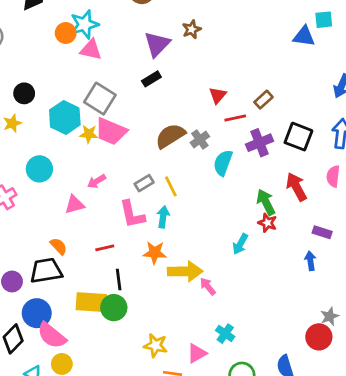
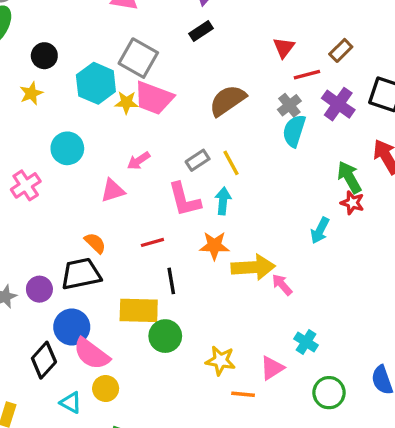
gray cross: (200, 139) -> (289, 105), moved
purple cross: (260, 143) -> (338, 104), turned -30
green circle: (114, 308) -> (165, 336), moved

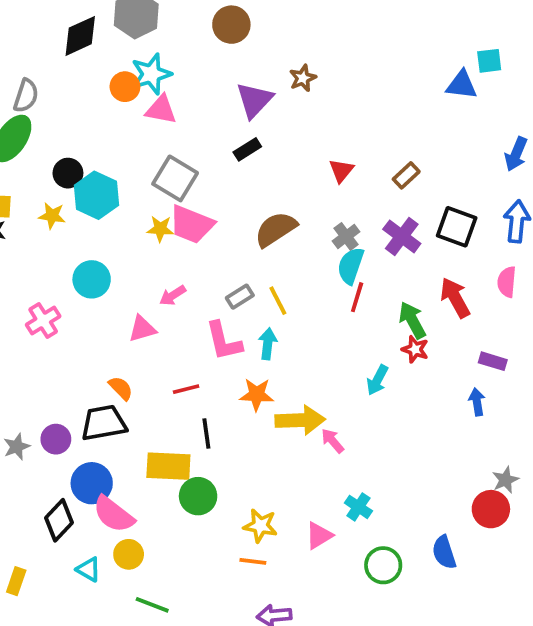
red line: (307, 75) -> (357, 297), moved, turned -60
cyan hexagon: (96, 83) -> (96, 195), moved
yellow star: (31, 93) -> (52, 216), turned 30
orange line: (243, 394) -> (253, 561), moved

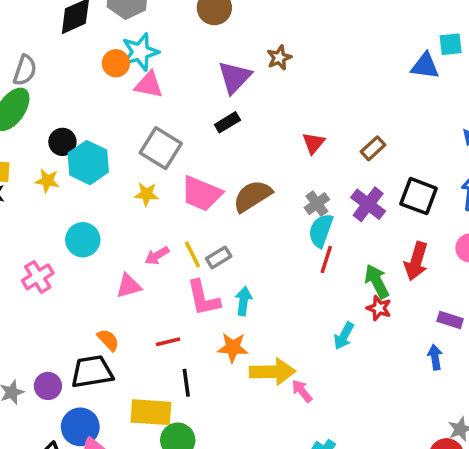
pink trapezoid: (192, 224) -> (201, 194), moved
red arrow: (455, 298) -> (416, 261), turned -135
yellow line: (278, 301) -> (192, 254), moved

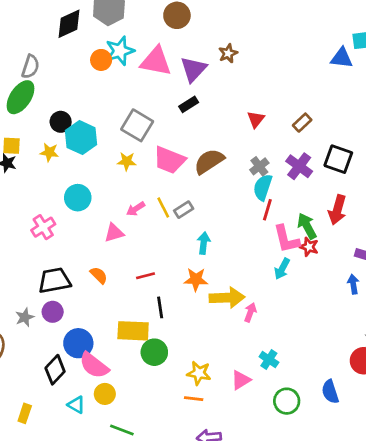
pink triangle: (149, 85) -> (156, 61), moved, size x1.4
pink L-shape: (203, 298) -> (286, 239), moved
black trapezoid: (92, 372) -> (54, 280), moved
pink arrow: (302, 391) -> (250, 312), turned 60

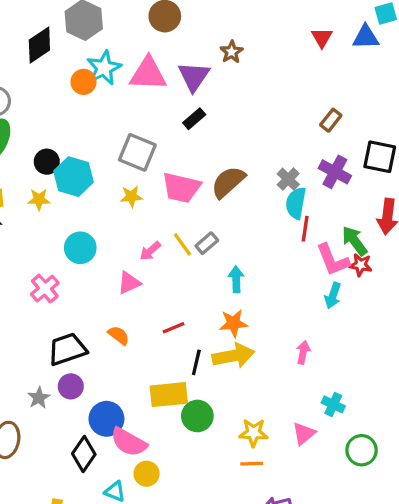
red triangle: (256, 119) -> (322, 38), moved
yellow arrow: (227, 298) -> (233, 356), moved
black line: (160, 307) -> (196, 362), turned 30

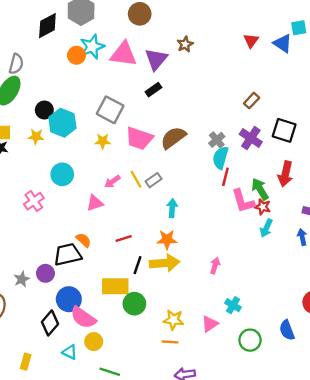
blue triangle: (366, 37) -> (283, 43), turned 30
cyan arrow: (333, 296) -> (266, 228), moved
black trapezoid: (67, 349) -> (68, 254), moved

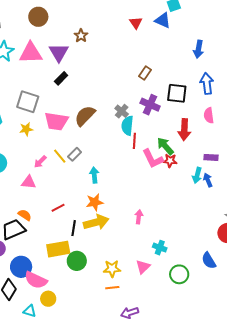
pink triangle: (95, 203) -> (29, 182), turned 35
cyan arrow: (266, 228) -> (197, 175), moved

